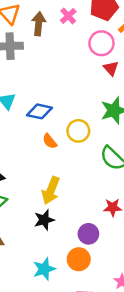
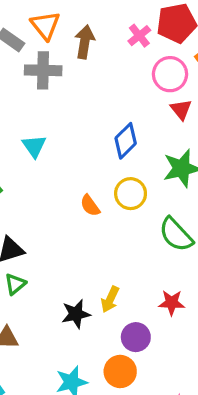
pink cross: (68, 16) -> (139, 36), moved
blue diamond: (39, 111) -> (126, 141), moved, turned -60
yellow arrow: (51, 190) -> (110, 299), moved, size x0.7

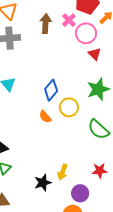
pink cross: (139, 36) -> (69, 20), moved
brown arrow: (85, 42) -> (46, 24), moved
blue diamond: (126, 141) -> (51, 90), moved

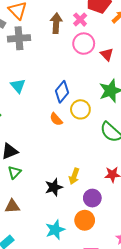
pink circle: (86, 33) -> (84, 44), moved

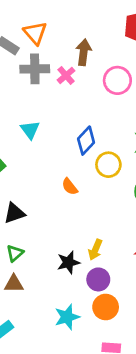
pink cross: (80, 20) -> (66, 75), moved
orange semicircle: (56, 119) -> (70, 187), moved
green triangle: (14, 172) -> (15, 253), moved
purple circle: (92, 198) -> (98, 279), moved

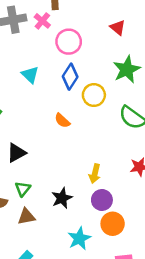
pink circle: (117, 80) -> (69, 42), moved
cyan triangle: (30, 130) -> (30, 75), moved
black star: (68, 262) -> (62, 198), moved

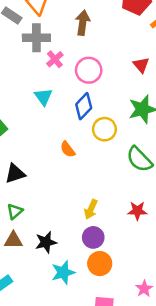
pink cross: (42, 21) -> (55, 59), moved
black star: (62, 198) -> (46, 242), moved

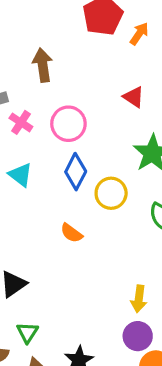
yellow arrow: (91, 209) -> (139, 299), moved

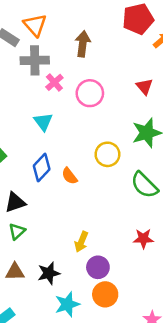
blue diamond: (76, 172) -> (42, 167), moved
yellow arrow: (139, 299) -> (81, 242), moved
green triangle: (27, 333) -> (17, 231), moved

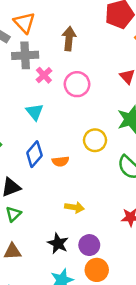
orange semicircle: (69, 176) -> (60, 161), turned -56
yellow arrow: (81, 242) -> (74, 207), moved, turned -102
black star: (49, 273) -> (58, 243), moved, turned -30

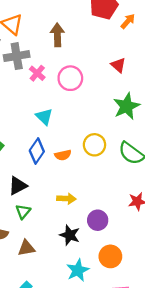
cyan triangle: (35, 112) -> (44, 117), moved
yellow circle: (95, 140) -> (94, 145), moved
yellow arrow: (74, 207) -> (66, 199), moved
purple circle: (89, 245) -> (98, 220), moved

